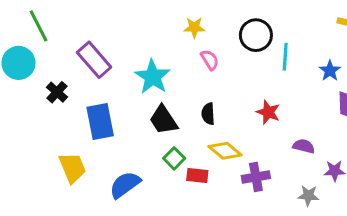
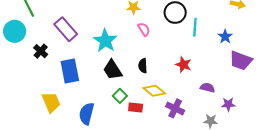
purple cross: (256, 177) -> (175, 108), turned 36
blue semicircle: (125, 185) -> (87, 114), turned -40

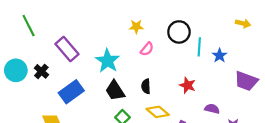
pink semicircle: (144, 29) -> (147, 49), turned 72
cyan circle: (15, 31) -> (16, 70), moved
blue star: (225, 37) -> (220, 55), moved
blue rectangle: (70, 71) -> (71, 92), turned 65

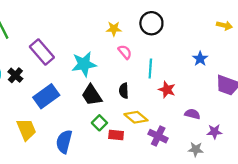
black circle: (179, 32) -> (151, 23), moved
cyan line: (199, 47) -> (150, 69), moved
pink semicircle: (147, 49) -> (125, 52), turned -80
cyan star: (108, 61) -> (84, 64), turned 30

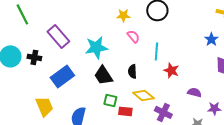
blue star: (200, 59) -> (211, 39), moved
black cross: (15, 75) -> (34, 57), turned -32
green square: (99, 123) -> (110, 100), turned -32

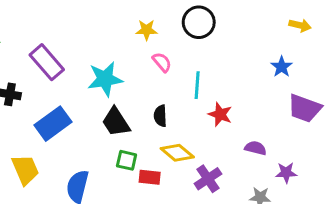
purple cross: (163, 112) -> (208, 179), turned 30

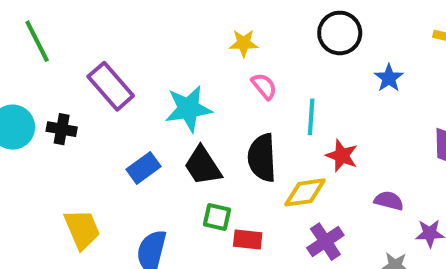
black circle: (199, 22) -> (340, 33), moved
blue star: (282, 67) -> (389, 78), moved
black semicircle: (160, 116) -> (262, 158), size x1.6
blue rectangle: (53, 124) -> (143, 168), moved, size x0.7
yellow diamond: (177, 153) -> (305, 192), moved, turned -48

